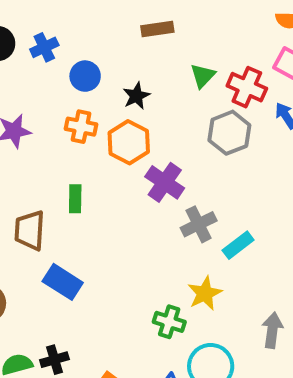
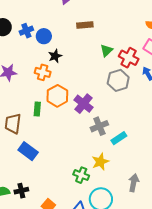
blue circle: (85, 76) -> (44, 36), moved
black star: (136, 96) -> (55, 56), moved
orange hexagon: (129, 142) -> (57, 96), moved

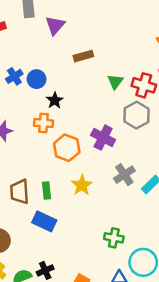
purple cross: (84, 104) -> (103, 138), moved
green rectangle: (37, 109) -> (47, 191), moved
yellow star: (100, 162) -> (82, 185), moved

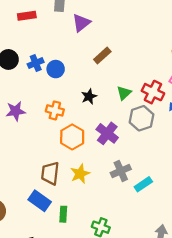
brown rectangle: (83, 56) -> (102, 56), turned -36
green triangle: (115, 82) -> (124, 93), moved
black star: (55, 100) -> (89, 96), moved
green rectangle: (47, 191) -> (63, 214), moved
brown trapezoid: (20, 192) -> (50, 173), moved

